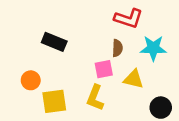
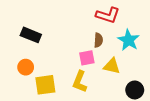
black rectangle: (54, 42) -> (31, 35), moved
cyan star: (153, 48) -> (129, 40), turned 30

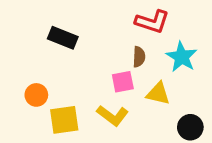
black rectangle: (31, 35) -> (63, 38), moved
yellow L-shape: (80, 82) -> (113, 116), turned -75

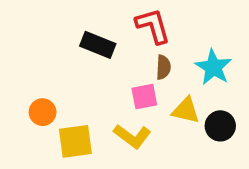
red L-shape: (152, 22) -> (153, 26), moved, turned -124
black rectangle: (63, 38) -> (98, 45), moved
black circle: (190, 127) -> (220, 126), moved

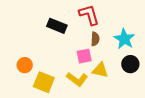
yellow triangle: (186, 110) -> (100, 70), moved
black circle: (220, 126) -> (130, 64), moved
yellow square: (75, 141) -> (44, 82), turned 30

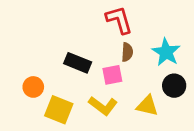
black rectangle: (57, 26) -> (78, 63), moved
yellow triangle: (100, 70) -> (147, 106), moved

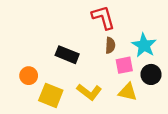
pink square: (112, 75) -> (124, 65), moved

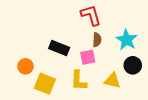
pink square: (124, 65) -> (88, 57), moved
yellow L-shape: (89, 92) -> (79, 81), turned 55

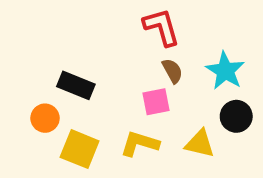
brown semicircle: (97, 40) -> (172, 71), turned -32
black rectangle: (59, 48) -> (76, 85), moved
yellow L-shape: (79, 81) -> (140, 144), turned 105

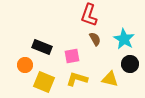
red L-shape: (162, 27) -> (89, 15), turned -145
pink square: (156, 102) -> (72, 56), moved

